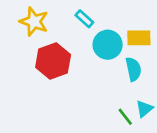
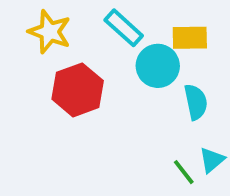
cyan rectangle: (84, 19) -> (124, 28), size x1.4
yellow rectangle: (139, 38) -> (190, 38), moved

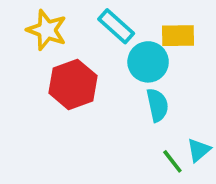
cyan semicircle: (196, 102) -> (157, 105), moved

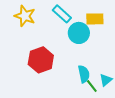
red hexagon: (73, 84) -> (41, 60), moved
cyan semicircle: (157, 105) -> (84, 74), moved

